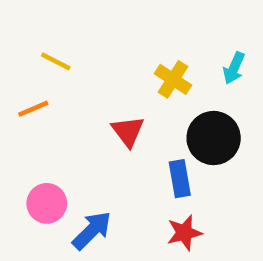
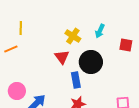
yellow line: (56, 61) -> (21, 28), turned 64
red triangle: (128, 131) -> (62, 57), moved

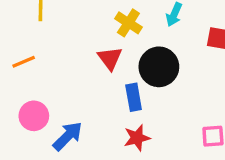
orange line: (11, 49) -> (24, 62), moved

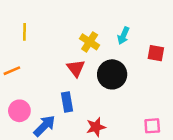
blue rectangle: (134, 97) -> (67, 102), moved

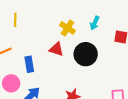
red triangle: (76, 68) -> (56, 49), turned -35
blue rectangle: (67, 102) -> (29, 64), moved

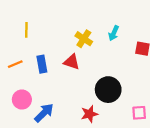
black circle: (86, 54) -> (108, 90), moved
blue rectangle: (29, 64) -> (42, 64), moved

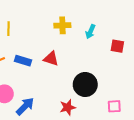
yellow cross: (84, 39) -> (62, 25), moved, turned -35
blue rectangle: (42, 64) -> (23, 61), turned -63

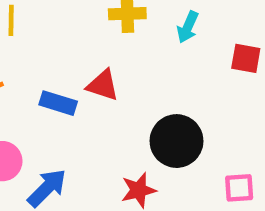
blue rectangle: (23, 61) -> (58, 103), moved

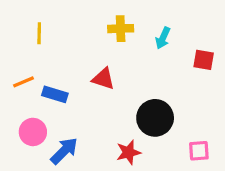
blue rectangle: (58, 103) -> (55, 94), moved

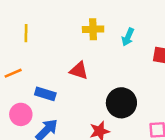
blue rectangle: (55, 94) -> (45, 94), moved

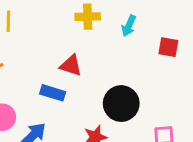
blue rectangle: (45, 94) -> (53, 93), moved

